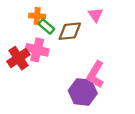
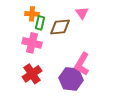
green rectangle: (46, 27) -> (40, 23), turned 64
red cross: (18, 58) -> (32, 74), moved

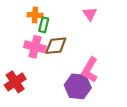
brown diamond: (60, 27) -> (56, 46), moved
red cross: (32, 74) -> (15, 82), moved

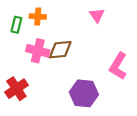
green rectangle: (44, 25) -> (16, 25), moved
pink L-shape: (90, 70) -> (118, 66), moved

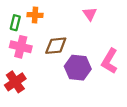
pink cross: (38, 51) -> (21, 47), moved
purple hexagon: (84, 93) -> (78, 68), moved

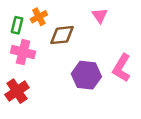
orange cross: (35, 15) -> (39, 17), turned -32
brown diamond: (56, 46) -> (62, 35), moved

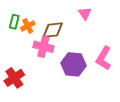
orange cross: (39, 17) -> (28, 26), moved
pink cross: (23, 52) -> (43, 47), moved

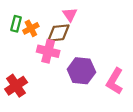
pink triangle: (85, 14) -> (70, 15), moved
pink L-shape: (104, 58) -> (115, 81), moved

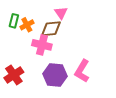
purple hexagon: (81, 71) -> (55, 75), moved
pink L-shape: (115, 81) -> (82, 71), moved

